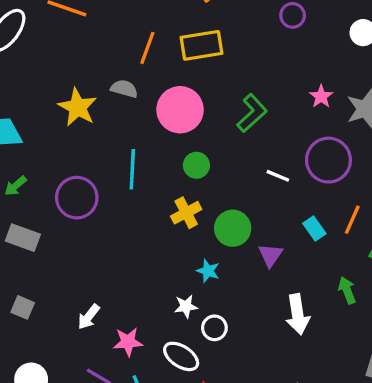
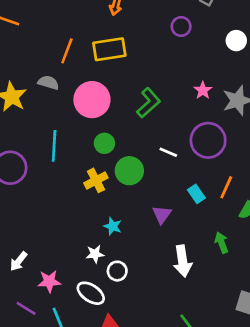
green circle: (233, 228) -> (129, 171), moved

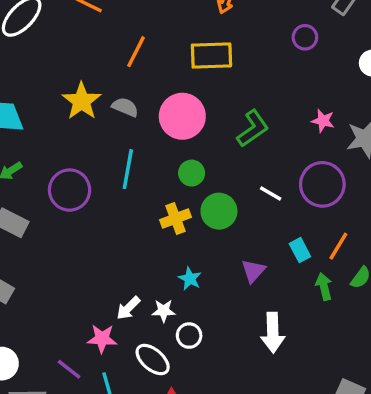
orange line: (67, 51) -> (136, 52), moved
gray semicircle: (48, 83) -> (125, 107), moved
pink star: (203, 90) -> (323, 121), turned -30
green arrow: (222, 243) -> (324, 287), moved
white arrow: (19, 261) -> (128, 308), moved

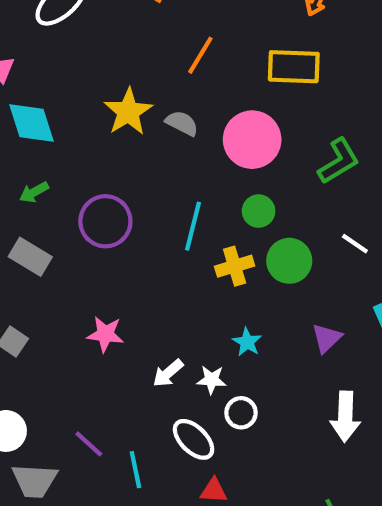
cyan line: (128, 169) -> (193, 226), moved
pink star: (102, 339) -> (105, 334), moved

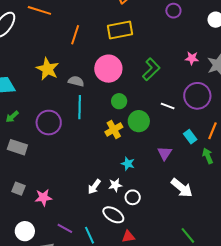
gray semicircle: (182, 123) -> (76, 81), moved
cyan line: (193, 226) -> (80, 107), moved
pink star: (105, 334) -> (43, 198), moved
white arrow: (345, 417) -> (182, 188), turned -40

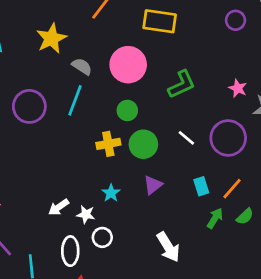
purple triangle: (165, 153) -> (153, 185), moved
green arrow: (208, 156) -> (215, 218), turned 35
white ellipse: (113, 215) -> (70, 251), turned 40

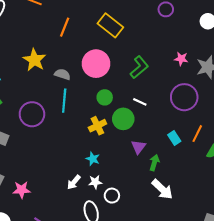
yellow rectangle: (160, 21) -> (110, 25), turned 45
white line: (186, 138) -> (140, 102), moved
cyan star: (111, 193) -> (93, 159), moved
green arrow: (215, 218) -> (154, 163), moved

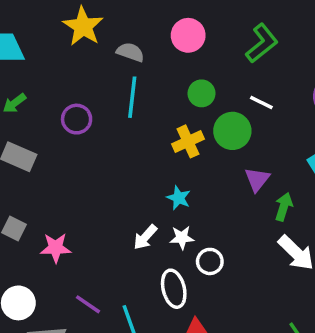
pink circle: (96, 64) -> (188, 35), size x0.7
purple circle: (32, 114) -> (77, 119), size x0.7

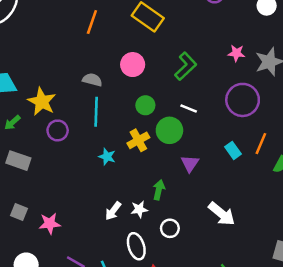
yellow star: (83, 26) -> (42, 102), moved
cyan star: (179, 198) -> (107, 157), moved
green arrow: (284, 207) -> (159, 190), moved
white circle: (210, 261) -> (170, 228), moved

